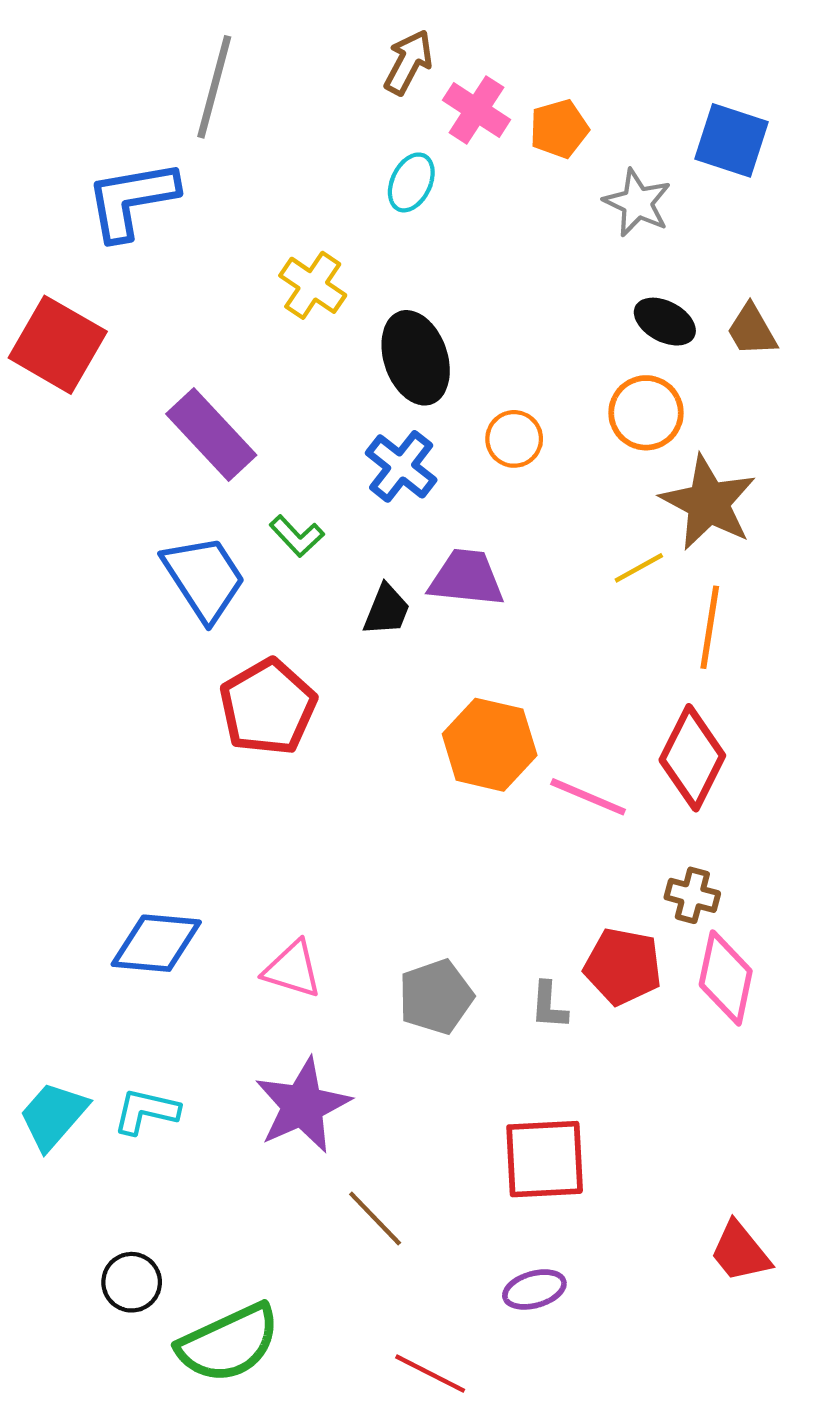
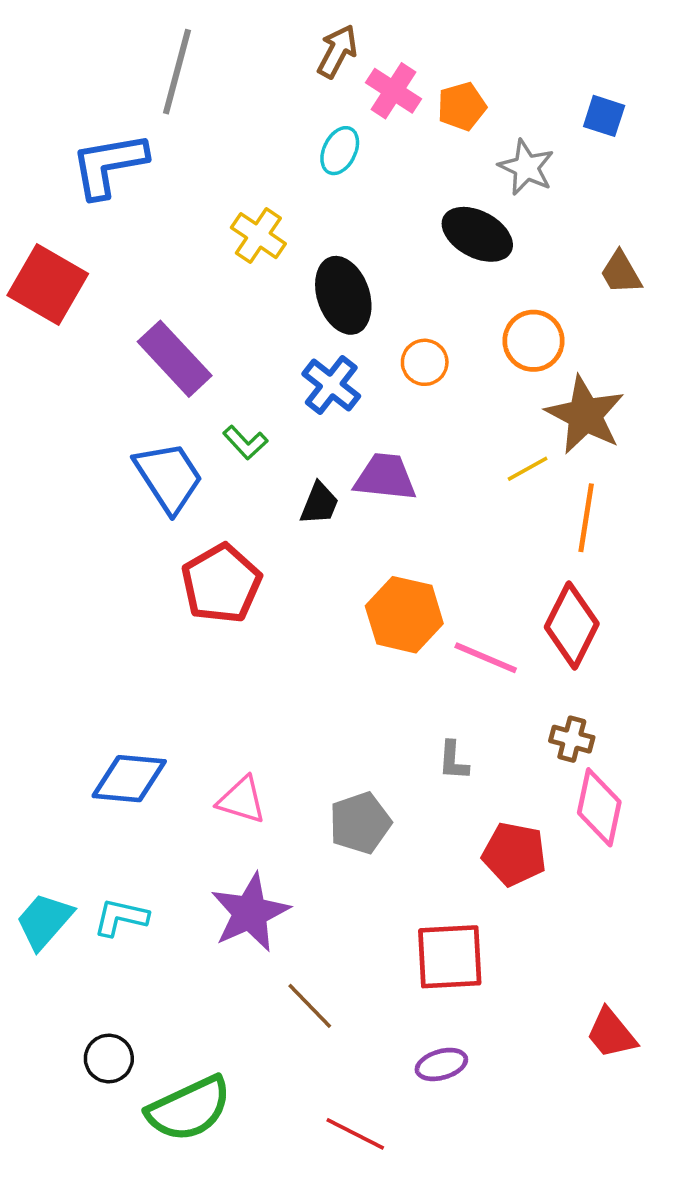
blue square: (731, 140) -> (604, 116), size x0.7
black ellipse: (665, 322) -> (477, 234), moved, size x1.4
red pentagon: (623, 966) -> (514, 854), moved
gray L-shape: (549, 1005) -> (453, 761), moved

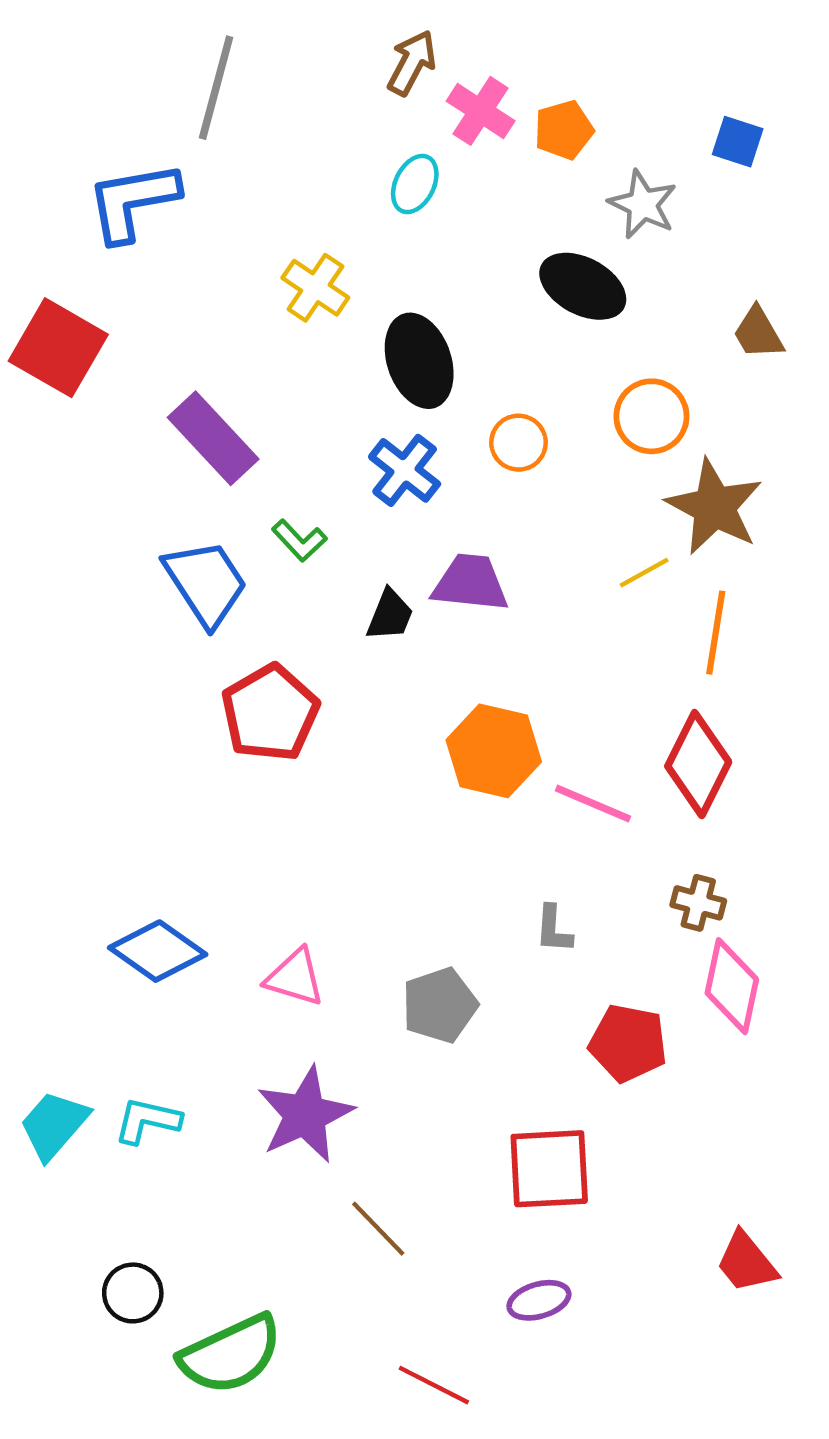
blue diamond: (129, 779) -> (158, 951), turned 30

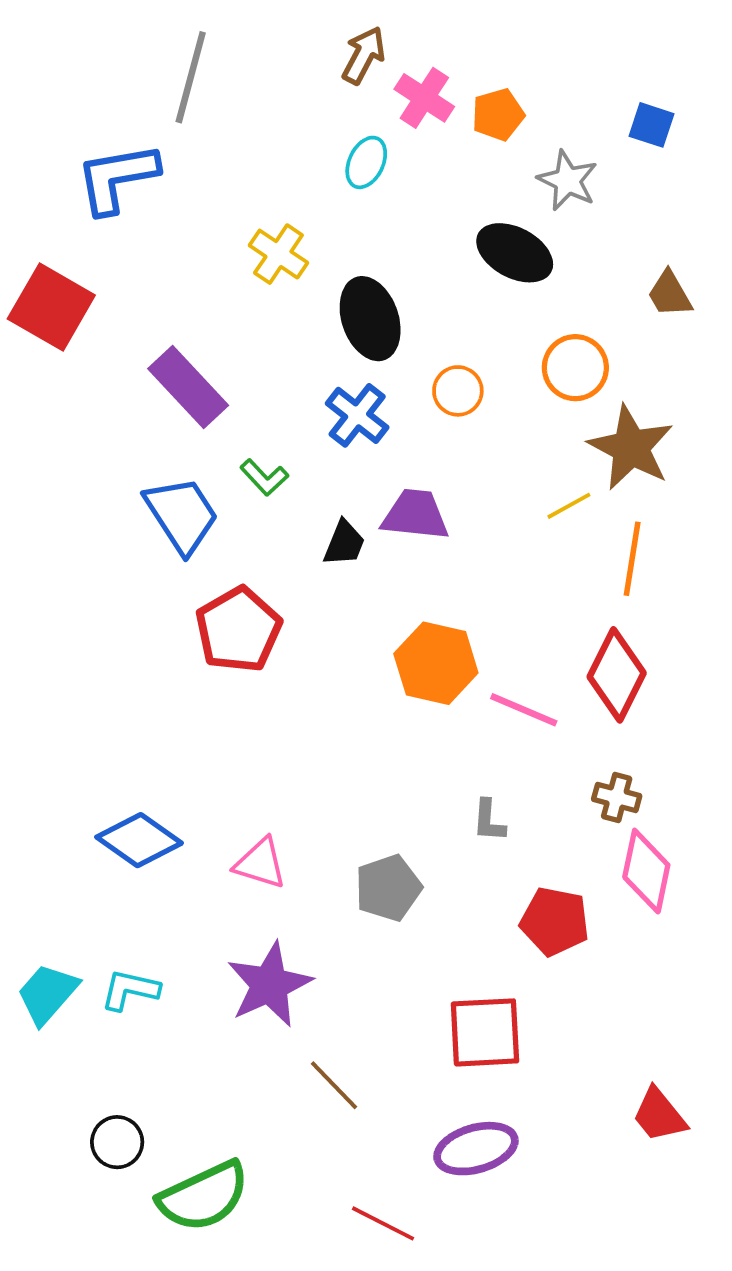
purple ellipse: (539, 1300) -> (476, 1149), size x1.5

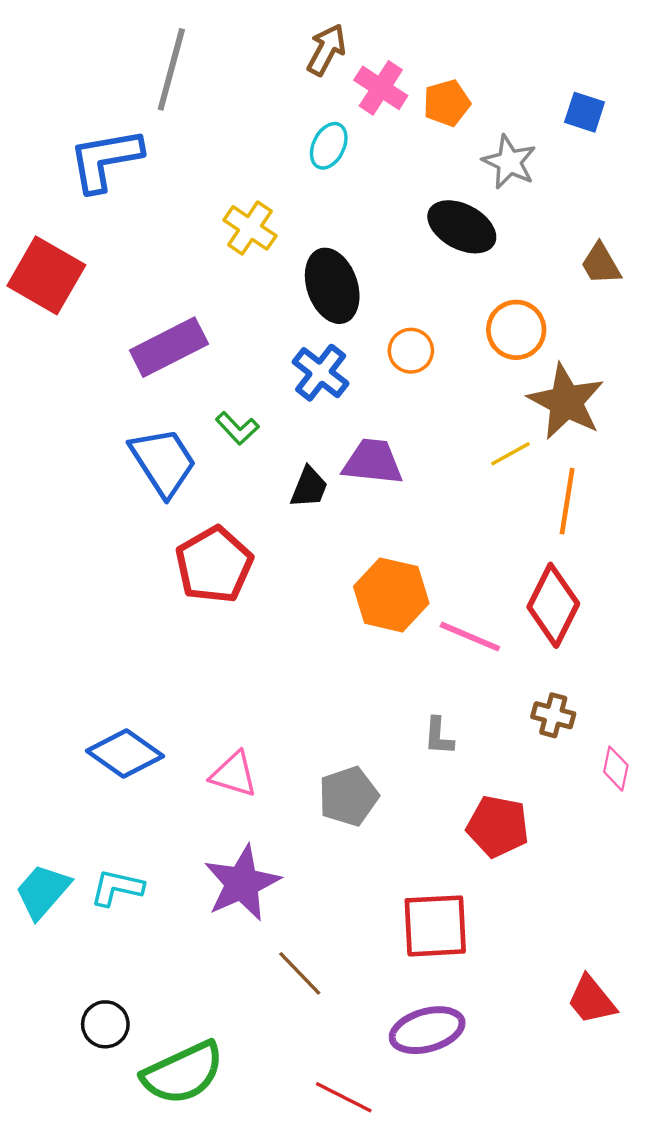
purple rectangle: (188, 387) -> (169, 347), turned -74
pink diamond: (646, 871) -> (616, 769), moved, size x0.6

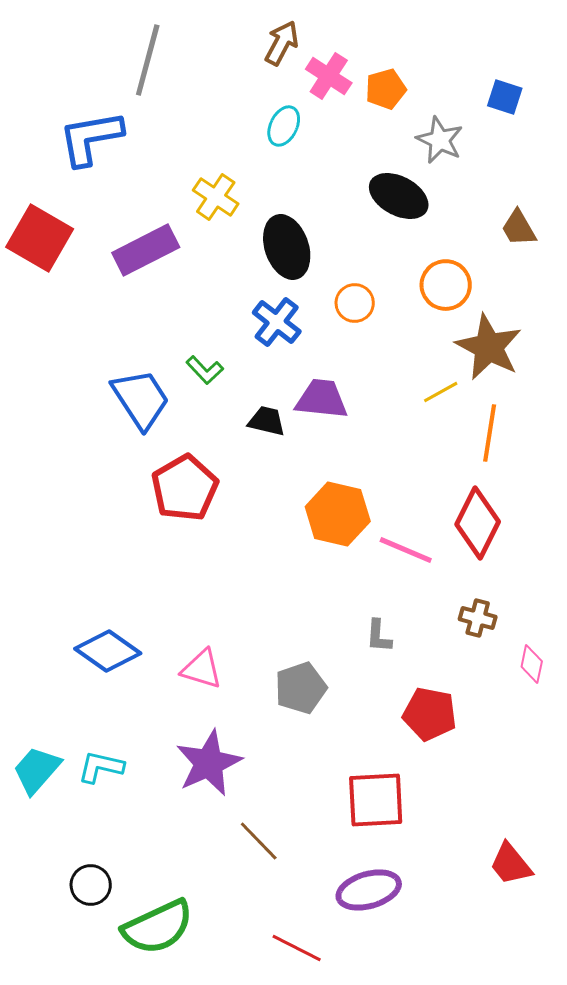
purple rectangle: (169, 347) -> (146, 250), moved
black trapezoid: (309, 487) -> (267, 421), turned -99

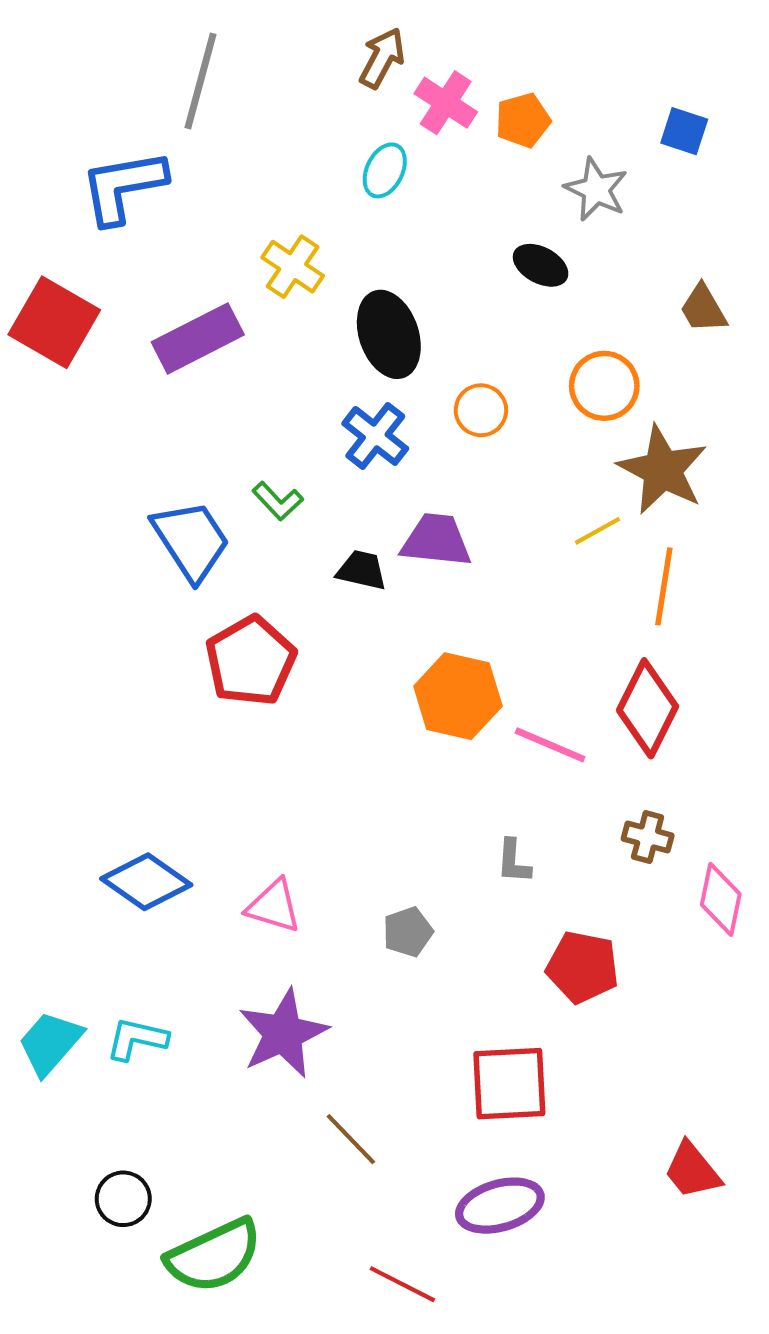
black ellipse: (399, 196) -> (541, 265), size x0.7
pink diamond: (532, 664) -> (721, 899), size x1.4
gray pentagon: (301, 688) -> (408, 932), size x0.7

